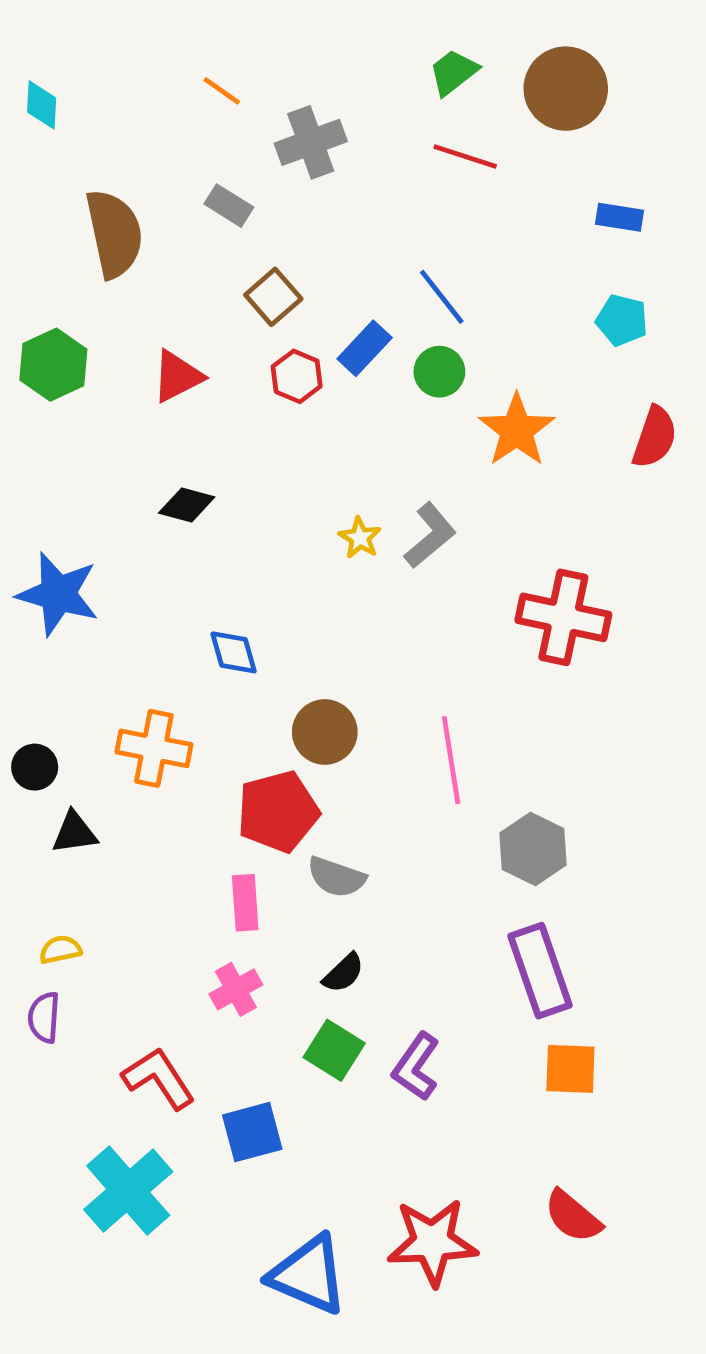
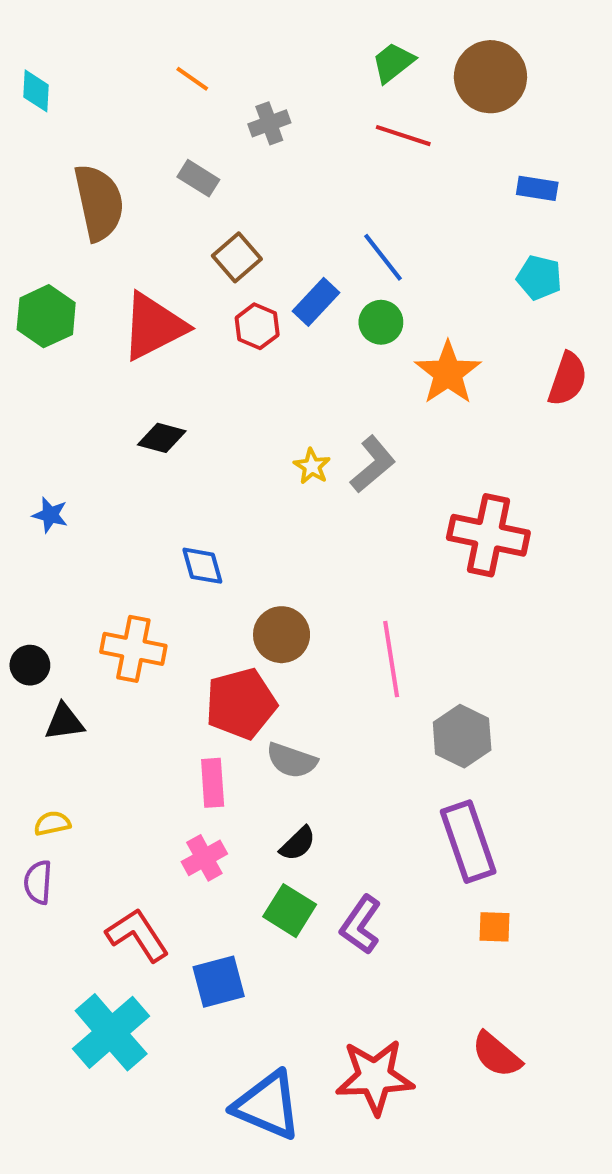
gray cross: (311, 142) -> (269, 123), size x0.7
red triangle: (177, 376) -> (154, 326), size x1.5
blue star: (58, 594) -> (50, 515), size x0.5
orange square: (570, 1069) -> (495, 927), size x0.7

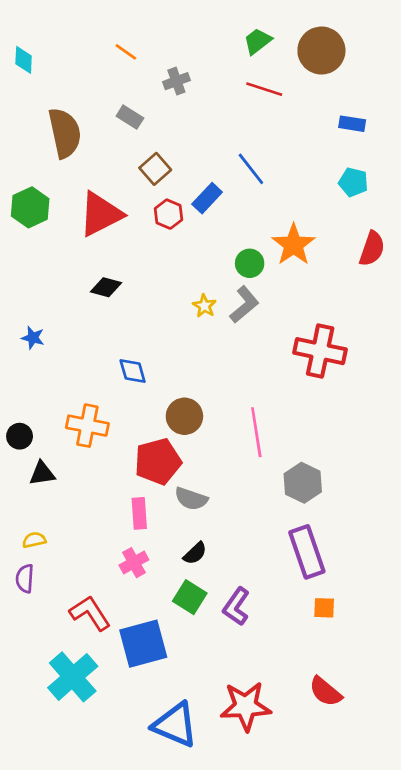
green circle: (381, 322) -> (250, 263), moved
blue square: (219, 982) -> (143, 644), size x1.4

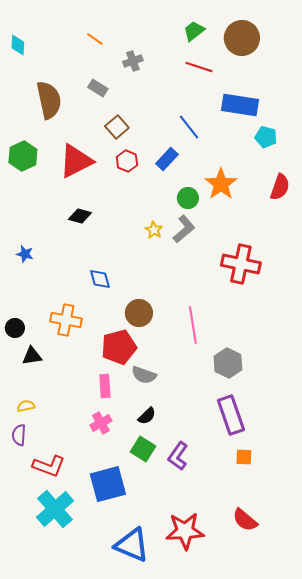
blue rectangle: (352, 124) -> (240, 105), moved, size x1.8
blue rectangle: (207, 198) -> (167, 159), moved
red L-shape: (90, 613) -> (49, 466), moved, turned 144

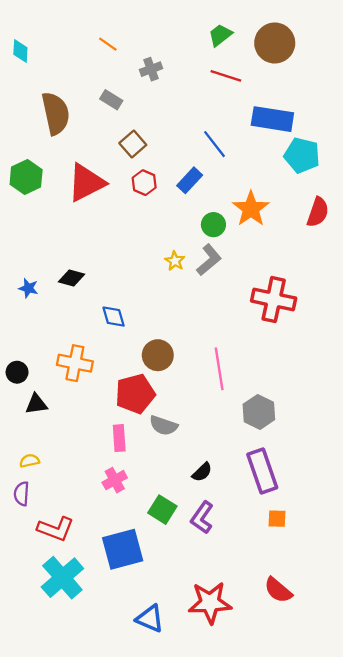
cyan pentagon: (266, 137) -> (302, 155), size x1.4
black diamond: (80, 216) -> (72, 278), moved
black semicircle: (147, 416) -> (202, 472), moved
blue triangle: (132, 545) -> (150, 619), size x0.7

